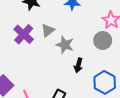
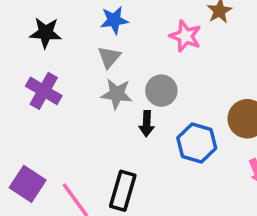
gray triangle: (48, 30) -> (109, 57), moved
gray circle: (103, 41) -> (161, 91), moved

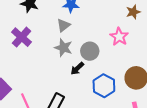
pink star: (185, 36) -> (119, 37), moved
black arrow: (147, 124) -> (77, 69), turned 32

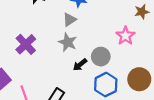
purple cross: (22, 37) -> (26, 44), moved
gray circle: (90, 51) -> (101, 57), moved

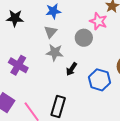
pink star: (125, 36) -> (98, 21), moved
gray circle: (101, 57) -> (84, 38), moved

